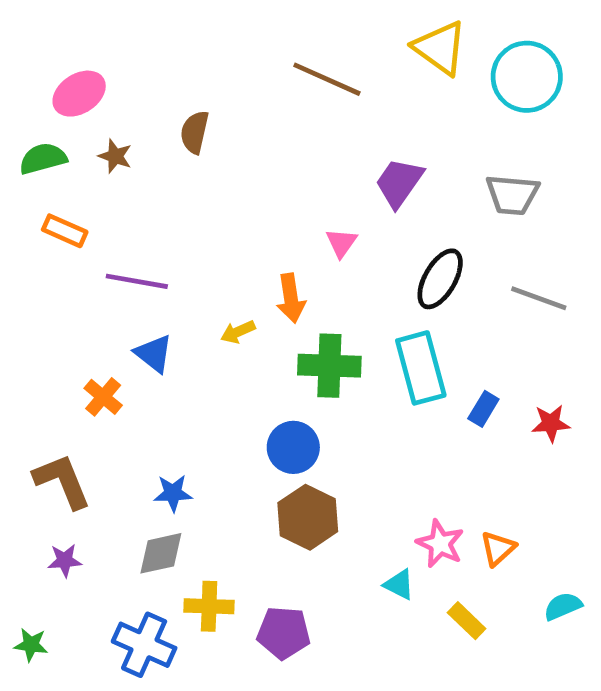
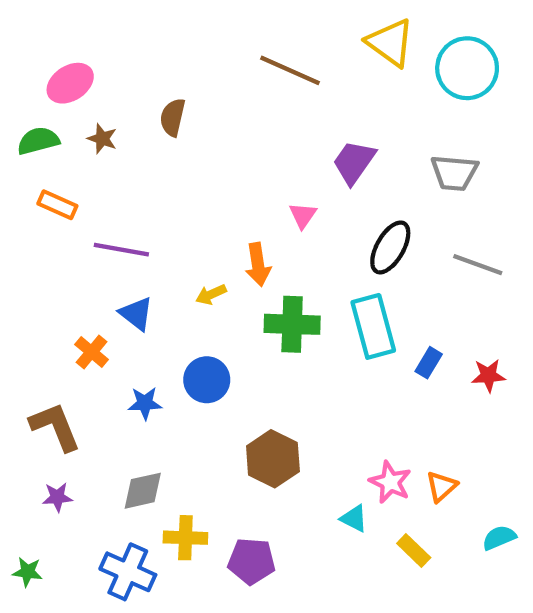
blue circle: (293, 447) -> (207, 380), moved
blue star: (173, 493) -> (145, 403), moved

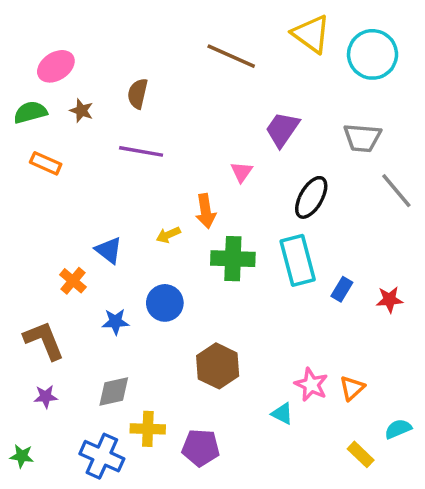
purple line: (121, 250) -> (141, 151), moved
gray line: (478, 265) -> (396, 191), moved, turned 30
yellow rectangle: (414, 550) -> (361, 454), moved

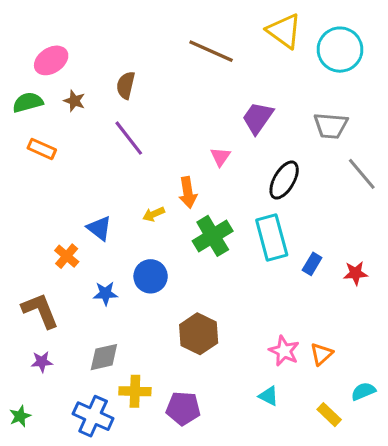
purple line: (141, 151) -> (129, 138), turned 42
green cross: (233, 259) -> (213, 236), turned -33
cyan triangle: (282, 414) -> (269, 396), moved
green star: (22, 456) -> (20, 416), turned -30

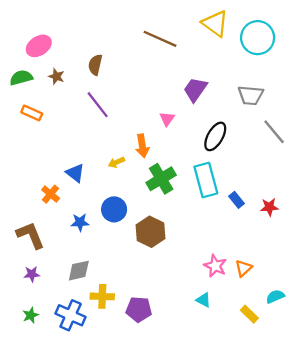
blue rectangle: (312, 264) -> (236, 200), turned -70
brown hexagon: (199, 334) -> (151, 232), moved
green star: (20, 416) -> (31, 315), moved

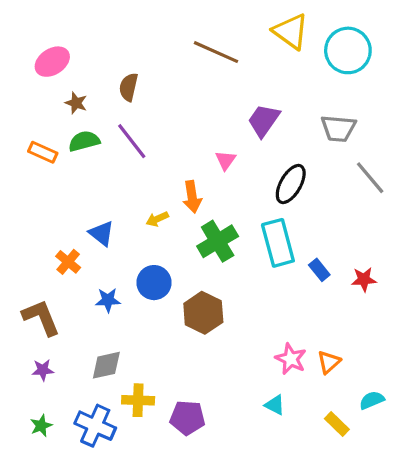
green semicircle: (21, 78) -> (84, 141), moved

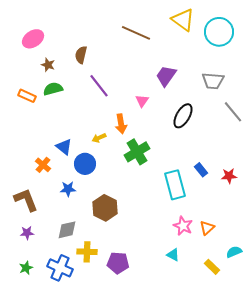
purple line: (132, 141) -> (99, 86), moved
cyan rectangle: (278, 243) -> (175, 185), moved
blue circle: (154, 283) -> (85, 164), moved
brown hexagon: (203, 313) -> (105, 208), moved

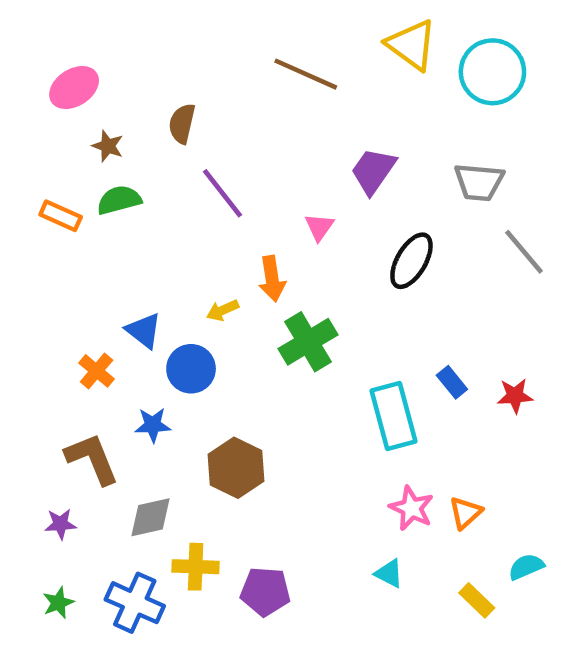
brown L-shape: (26, 200) -> (92, 459), moved

